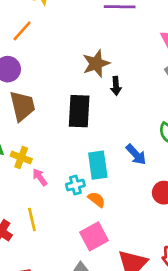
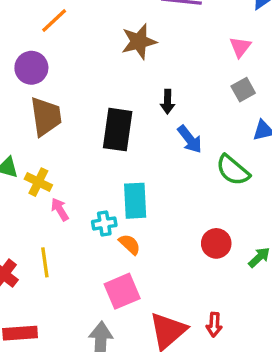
brown star: (96, 64) -> (139, 42), moved
blue arrow: (136, 154) -> (190, 139), moved

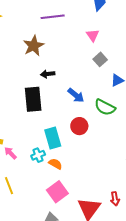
black arrow: (168, 102) -> (48, 74), moved, turned 96
red circle: (216, 243) -> (79, 126), moved

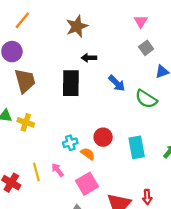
red circle: (79, 126) -> (103, 137), moved
cyan rectangle: (53, 138) -> (137, 147), moved
pink arrow: (10, 153) -> (58, 170), moved

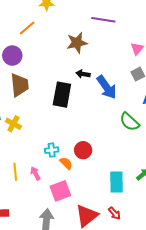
blue arrow: (117, 83) -> (107, 87), moved, size x1.4
cyan rectangle: (137, 147) -> (117, 182), moved
red arrow: (147, 197) -> (114, 213), turned -48

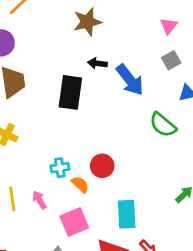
cyan rectangle: (117, 182) -> (127, 214), moved

